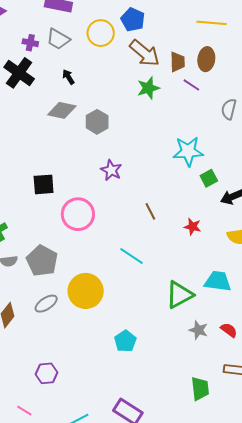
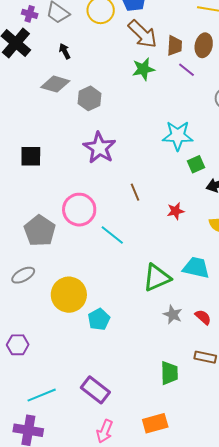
purple star: (111, 170) -> (99, 148), size x1.5
pink circle: (78, 214) -> (79, 210), moved
red star: (193, 227) -> (176, 211), turned -30
gray pentagon: (42, 261) -> (40, 231), moved
yellow circle: (86, 291) -> (69, 295), moved

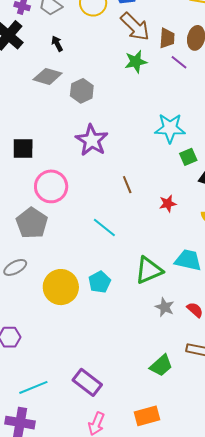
pink circle: (79, 210) -> (51, 186), moved
cyan pentagon: (99, 319) -> (100, 282), moved
green trapezoid: (169, 373) -> (161, 366), turned 50

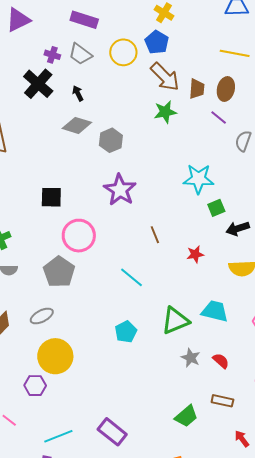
black arrow: (57, 44) -> (78, 93), moved
purple line: (179, 62) -> (219, 118), moved
yellow circle: (61, 287) -> (55, 356), moved

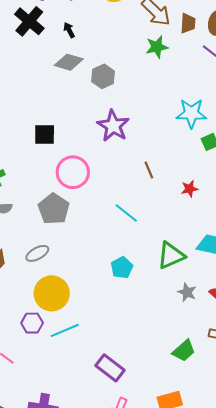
cyan line: (58, 436) -> (65, 330), moved

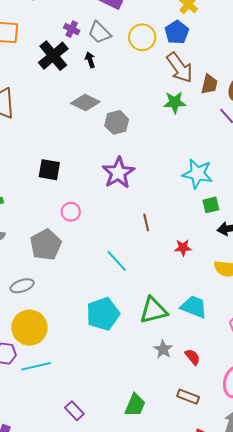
black arrow: (69, 30) -> (90, 60), moved
pink circle: (73, 172) -> (71, 212), size x0.6
cyan pentagon: (122, 268) -> (103, 314), size x1.5
green trapezoid: (184, 351) -> (135, 405), moved, turned -35
purple rectangle: (110, 368) -> (74, 411), size x0.7

